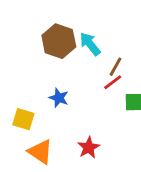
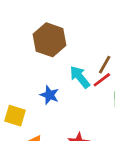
cyan arrow: (90, 44) -> (80, 77), moved

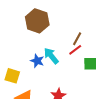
cyan arrow: (80, 77) -> (51, 56), moved

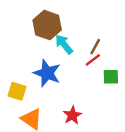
cyan arrow: (51, 56) -> (64, 44), moved
blue star: (37, 61) -> (47, 73), size x1.6

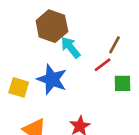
brown line: (95, 47) -> (115, 45), moved
yellow square: (17, 91) -> (19, 87), moved

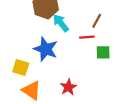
red line: (103, 65) -> (87, 37), turned 32
yellow square: (19, 87) -> (21, 68), moved

